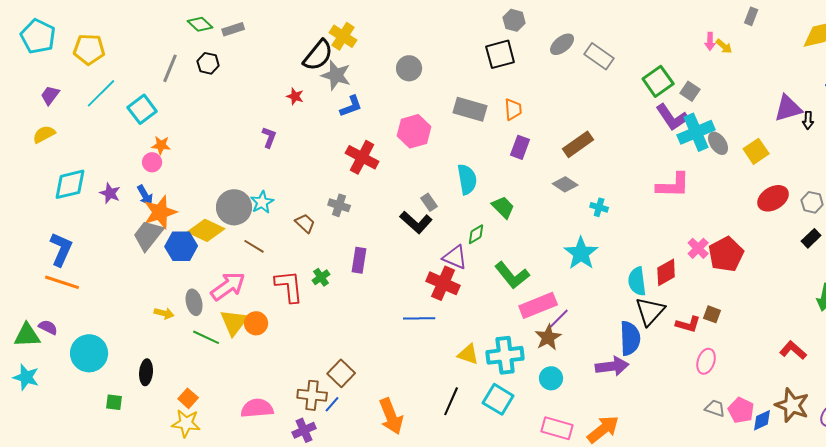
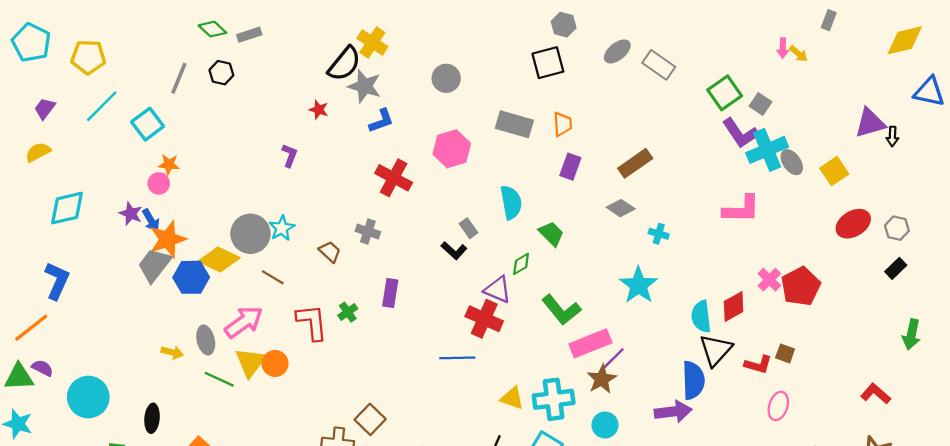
purple star: (110, 193) -> (131, 214), moved
black L-shape: (416, 222) -> (454, 251), size x0.7
orange line: (62, 282) -> (31, 328), moved, turned -56

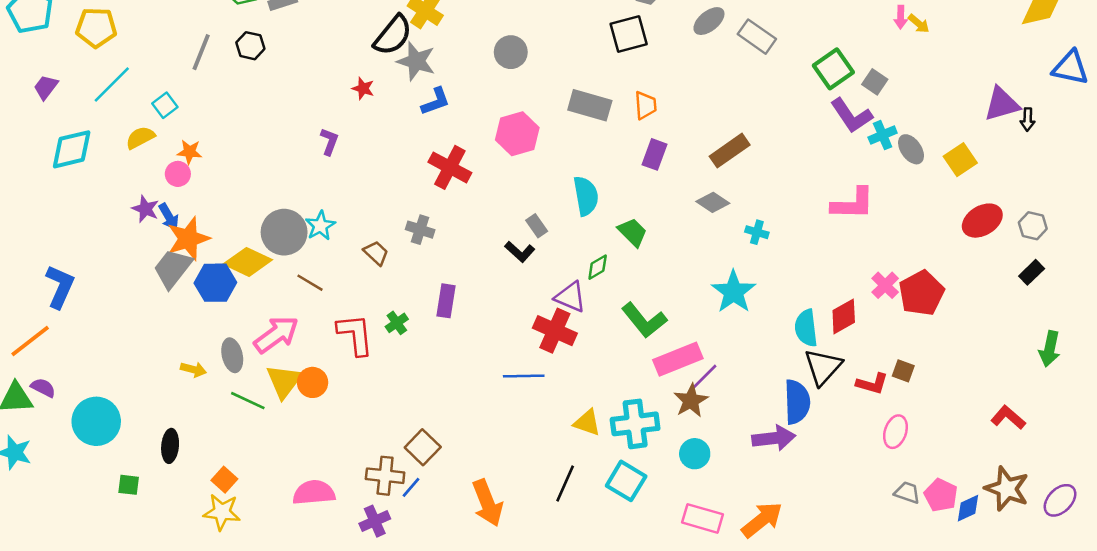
cyan square: (148, 124) -> (165, 105), size x0.7
cyan cross: (767, 150) -> (883, 135), size x0.6
yellow semicircle: (38, 152) -> (140, 138), moved
cyan diamond: (67, 208) -> (72, 149), moved

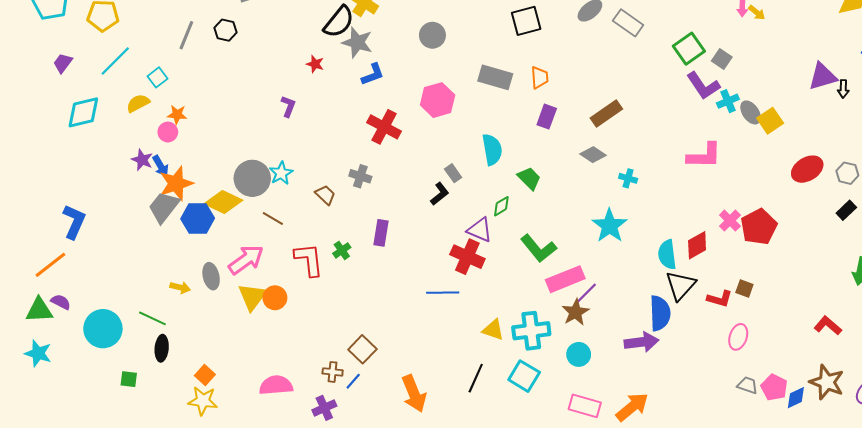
yellow square: (960, 160) -> (770, 121), moved
black L-shape: (520, 252) -> (440, 194), turned -80
green line: (248, 401) -> (152, 318), moved
brown cross: (385, 476) -> (333, 372), size x0.7

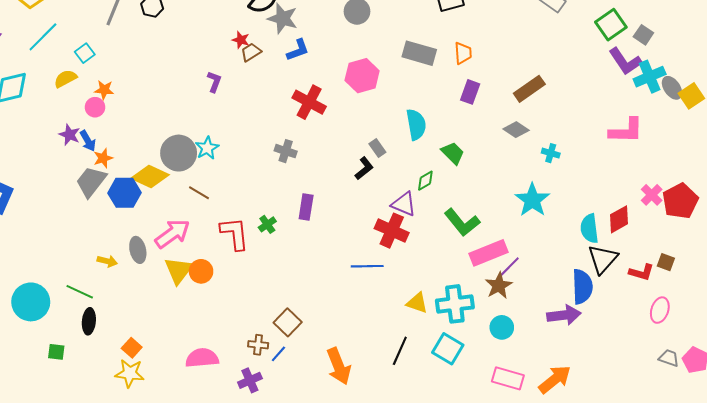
cyan cross: (728, 101) -> (650, 77), size x1.4
orange star: (176, 183) -> (103, 158), size x0.6
brown trapezoid: (325, 195) -> (251, 52), moved, turned -75

